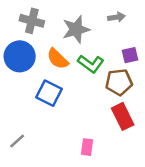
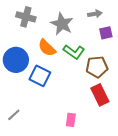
gray star: (76, 29) -> (62, 24), turned -30
purple square: (130, 55) -> (106, 33), moved
blue circle: (20, 56) -> (16, 60), moved

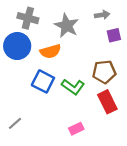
orange semicircle: (47, 48) -> (50, 51), turned -60
green L-shape: (74, 52) -> (73, 87), moved
blue circle: (16, 60) -> (17, 46), moved
pink rectangle: (71, 120) -> (76, 129), turned 56

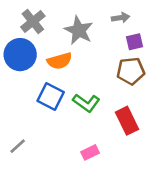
gray cross: (28, 18) -> (33, 21), turned 36
brown pentagon: (104, 72) -> (131, 71), moved

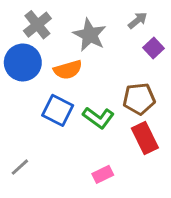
gray arrow: (121, 18) -> (138, 20), turned -30
purple square: (135, 42) -> (154, 48), turned -30
brown pentagon: (131, 71) -> (139, 99), moved

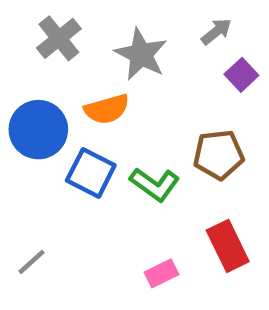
blue circle: (23, 62) -> (38, 130), moved
red rectangle: (145, 138) -> (228, 246), moved

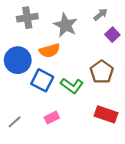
gray cross: (59, 38) -> (27, 18), turned 30
brown pentagon: (219, 155) -> (102, 72), turned -30
red rectangle: (228, 246) -> (106, 114), turned -45
pink rectangle: (162, 273) -> (52, 118), moved

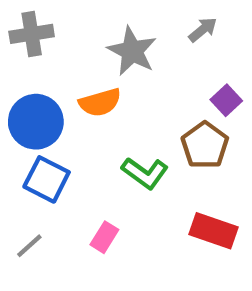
gray cross: (27, 18) -> (32, 34), moved
purple square: (112, 35) -> (226, 100), moved
blue square: (42, 80) -> (47, 179), moved
pink rectangle: (52, 118) -> (104, 237), turned -32

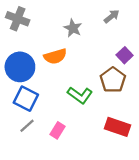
gray cross: (32, 34) -> (18, 19), turned 30
gray star: (132, 51) -> (73, 28), size x0.7
gray line: (29, 246) -> (27, 126), moved

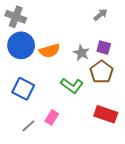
gray star: (73, 28) -> (81, 53), moved
purple square: (125, 55) -> (104, 47), moved, turned -32
blue circle: (20, 67) -> (21, 45), moved
gray line: (27, 126) -> (28, 126), moved

